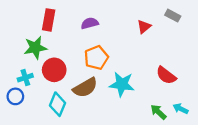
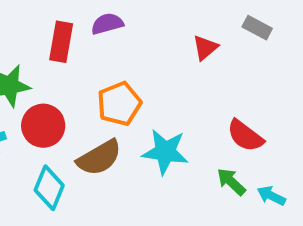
red rectangle: (49, 20) -> (61, 42), moved
purple semicircle: (90, 23) -> (107, 24), moved
green arrow: (158, 112) -> (231, 182), moved

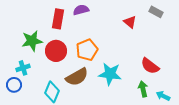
red triangle: (205, 48) -> (130, 22), turned -40
red circle: (43, 126) -> (56, 51), moved
green arrow: (231, 182) -> (143, 89), turned 35

